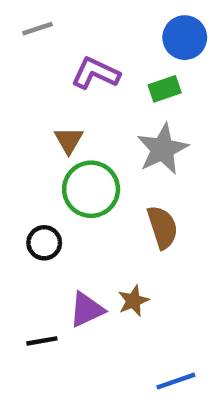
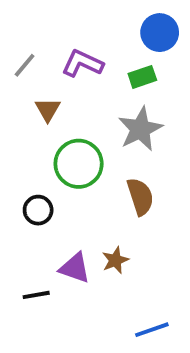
gray line: (37, 29) -> (25, 65), moved, turned -32
brown triangle: (69, 140) -> (48, 110), moved
purple triangle: (87, 310) -> (75, 268), turned 44

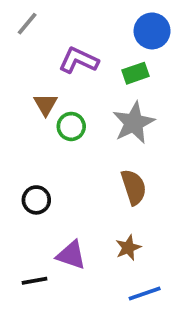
gray line: (25, 65) -> (27, 24), moved
green circle: (79, 164) -> (71, 126), moved, size x0.6
brown star: (115, 260) -> (128, 248), moved
blue line: (152, 330) -> (145, 294), moved

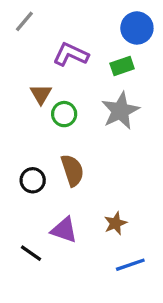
brown semicircle: (134, 187) -> (72, 170), moved
black line: (34, 281) -> (31, 253), turned 45

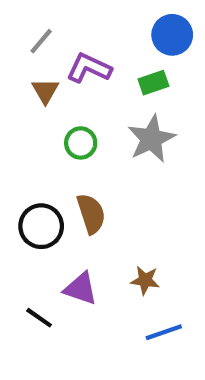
gray line: (24, 21) -> (41, 41), moved
brown triangle: (41, 94) -> (45, 91), moved
black circle: (33, 180) -> (41, 226), size x1.4
brown star: (115, 223) -> (145, 280), turned 30

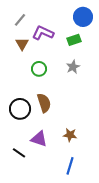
gray star: (151, 139) -> (73, 67), size x0.6
blue line: (164, 332) -> (70, 166), moved, turned -54

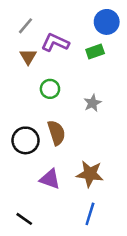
gray star: (73, 67) -> (92, 103), moved
brown star: (70, 135) -> (90, 174), size x1.5
black line: (19, 153) -> (24, 219), moved

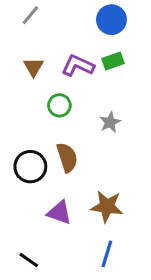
blue circle: (107, 22) -> (111, 20), moved
gray line: (26, 26) -> (30, 15), moved
purple L-shape: (55, 43) -> (78, 66), moved

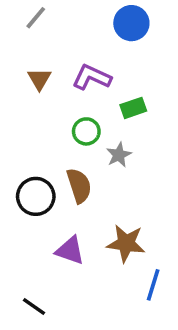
green rectangle: (113, 61) -> (133, 108), moved
green circle: (59, 105) -> (86, 131), moved
gray star: (110, 122) -> (119, 155), moved
blue line: (107, 254) -> (153, 285), moved

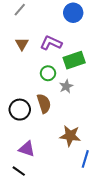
green rectangle: (133, 108) -> (74, 60), size x1.5
purple triangle: (70, 251) -> (27, 149), moved

